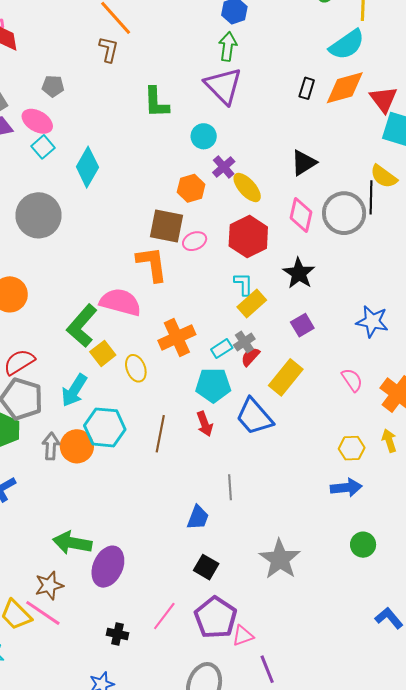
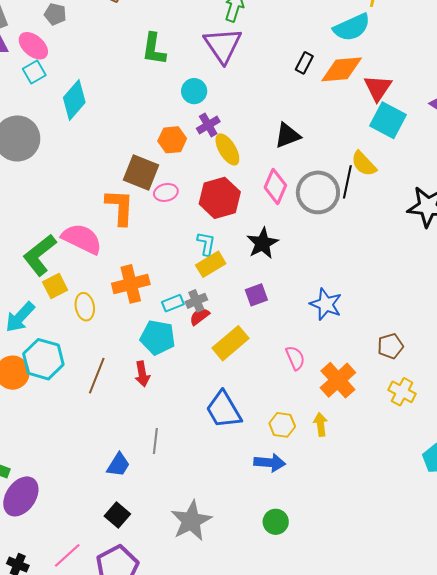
blue trapezoid: (254, 417) -> (224, 410), moved

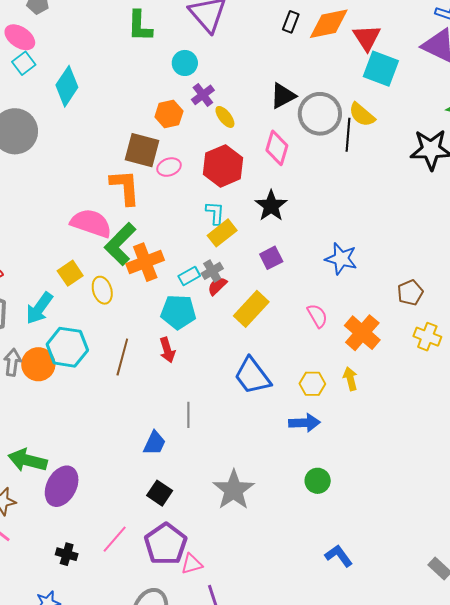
yellow ellipse: (227, 149) -> (225, 117), size x0.7
gray circle: (318, 192) -> (320, 114), moved
green L-shape: (40, 255) -> (120, 244), moved

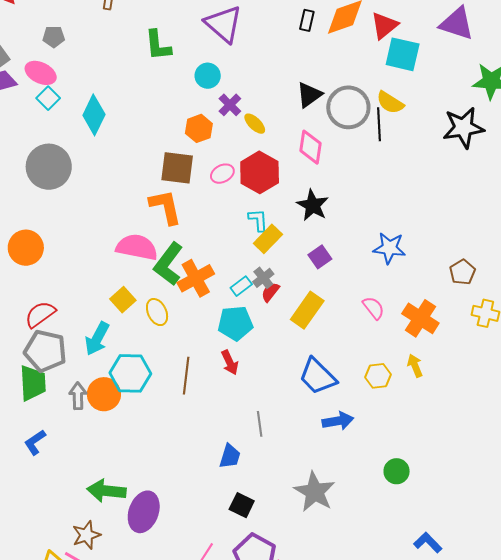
red triangle: (367, 38) -> (384, 26), turned 32
pink ellipse: (169, 167) -> (222, 174), moved
blue arrow: (304, 423) -> (338, 421), moved

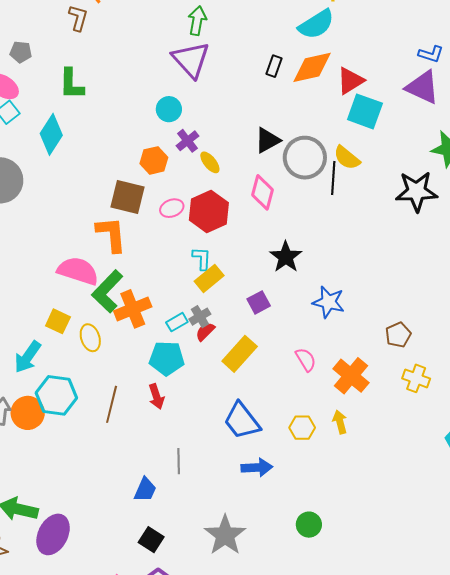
green L-shape: (158, 45) -> (71, 84), moved
black star: (313, 205) -> (286, 257), moved
yellow square: (123, 300) -> (58, 321), turned -30

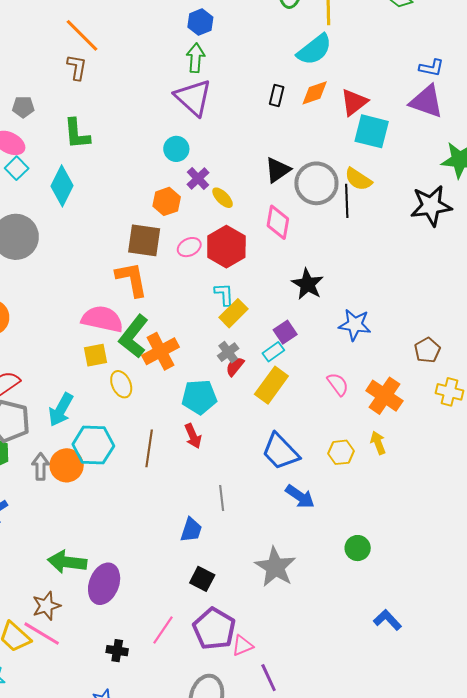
orange diamond: (312, 67) -> (315, 93), size x0.7
yellow square: (58, 321) -> (96, 355), moved, turned -30
cyan rectangle: (177, 322) -> (273, 352), moved
blue arrow: (257, 468) -> (300, 497), turned 44

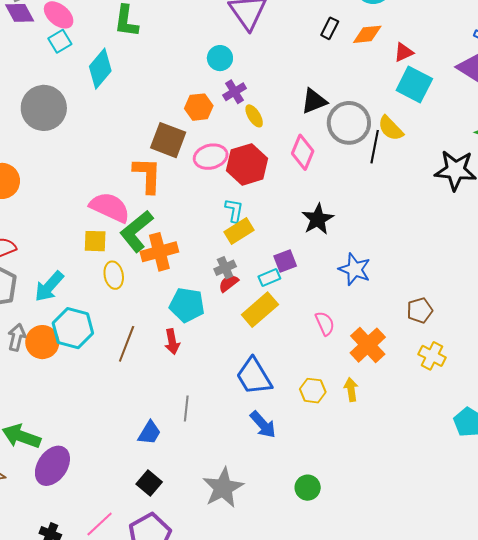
red triangle: (354, 102) -> (404, 52), size x0.7
pink ellipse: (189, 247) -> (211, 157), size x1.4

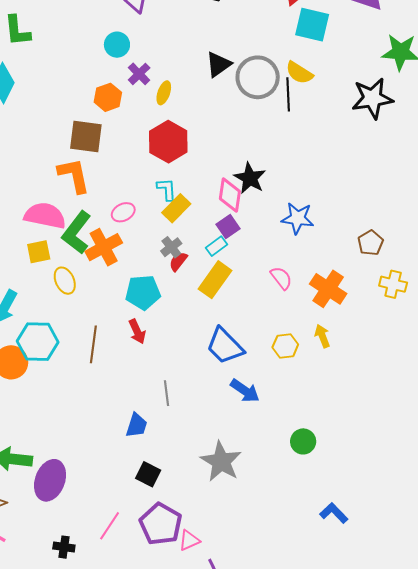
yellow ellipse: (254, 116) -> (164, 93), turned 65
pink diamond: (303, 152) -> (230, 195), moved
pink ellipse: (211, 157) -> (123, 212), moved, size x0.7

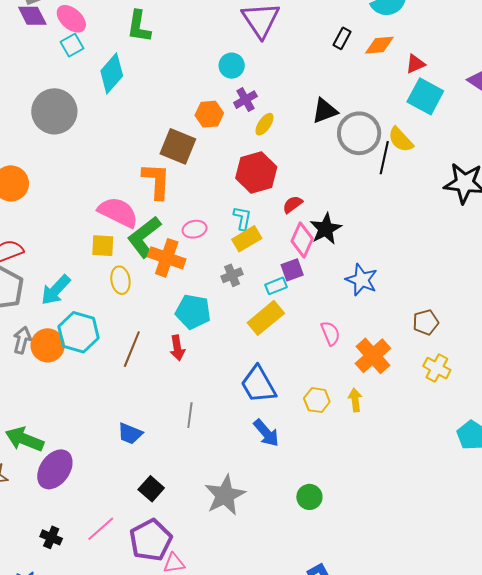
orange cross: (104, 247) -> (167, 258), turned 33
red semicircle: (178, 261) -> (292, 204), moved
blue trapezoid: (137, 425) -> (130, 434), moved, turned 80

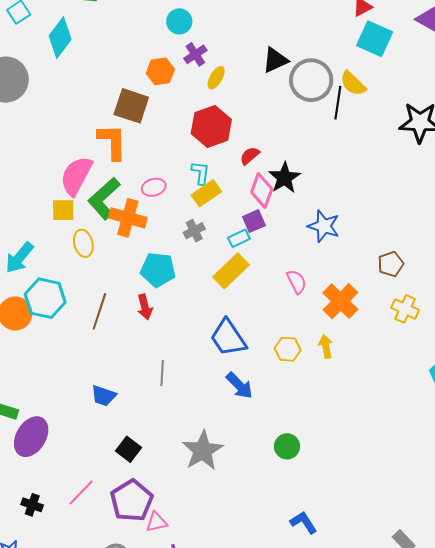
pink semicircle: (118, 212) -> (76, 176), turned -84

